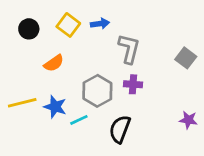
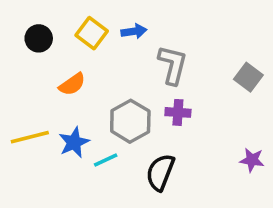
blue star: (55, 107) -> (74, 142), turned 30

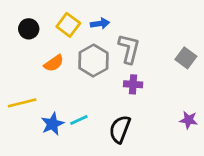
gray hexagon: (130, 121) -> (93, 61), moved
blue star: (74, 142) -> (52, 124), moved

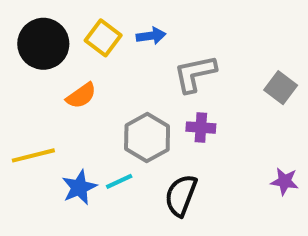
black circle: (29, 29) -> (43, 44), size x1.6
gray L-shape: (129, 49) -> (195, 74), turned -116
gray hexagon: (93, 61) -> (147, 138), moved

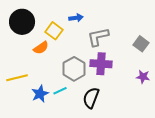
yellow square: (103, 38) -> (54, 31), moved
purple cross: (201, 128) -> (101, 64), size x1.5
purple star: (285, 181) -> (143, 77), moved

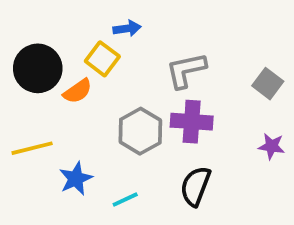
blue arrow: (76, 18) -> (127, 28), moved
black circle: (22, 22) -> (38, 68), moved
cyan line: (60, 91) -> (125, 200), moved
black semicircle: (91, 98) -> (195, 186), moved

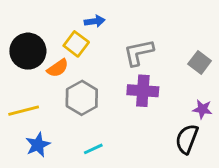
gray hexagon: (140, 131) -> (82, 98), moved
blue star: (76, 179) -> (38, 145), moved
black semicircle: (195, 186) -> (187, 139), moved

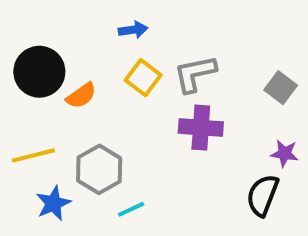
yellow square: (76, 44) -> (143, 78), moved
gray hexagon: (82, 98) -> (99, 169), moved

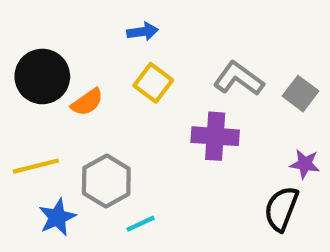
gray L-shape: (195, 74) -> (239, 79), moved, turned 48

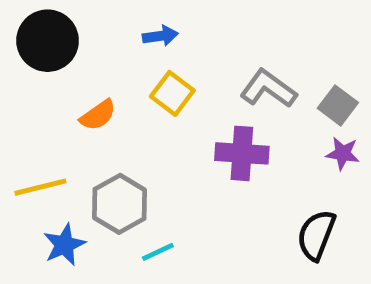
black circle: (42, 76) -> (48, 41), moved
purple star: (305, 164) -> (343, 153), moved

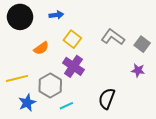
blue arrow: (160, 36) -> (56, 15), moved
purple cross: (242, 153) -> (73, 66), moved, turned 30
purple star: (343, 153) -> (138, 70), moved
black semicircle: (316, 235) -> (107, 99), moved

